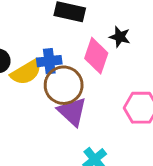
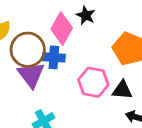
blue cross: (49, 61) -> (54, 57), moved

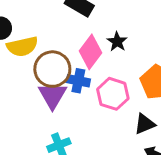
pink hexagon: (93, 82) -> (113, 94), moved
black triangle: (122, 90) -> (145, 124), turned -35

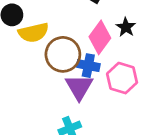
purple triangle: (52, 96) -> (79, 87), moved

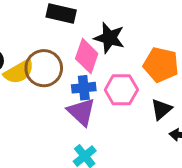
black star: (126, 27) -> (109, 38), size x1.5
brown circle: (63, 54) -> (44, 68), moved

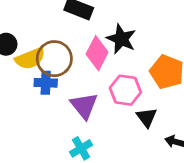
blue cross: (84, 88) -> (46, 83), moved
black triangle: (161, 109) -> (147, 117), moved, turned -35

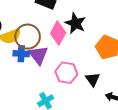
pink hexagon: (125, 90) -> (66, 73), moved
purple triangle: (84, 106) -> (38, 55), moved

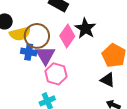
pink hexagon: (66, 73) -> (56, 74), moved
black triangle: (93, 79) -> (108, 80), moved, turned -35

